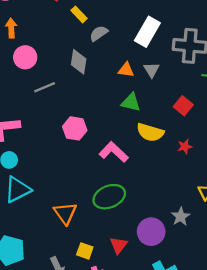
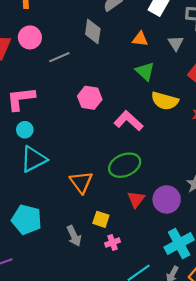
pink circle: (25, 57) -> (30, 37), moved
gray triangle: (151, 70) -> (176, 43), moved
green triangle: (131, 102) -> (145, 71), turned 30
red triangle: (119, 245) -> (136, 199), moved

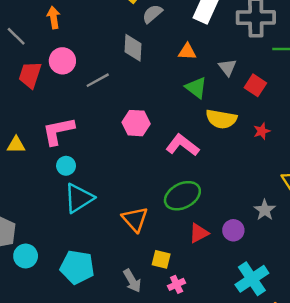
gray triangle: (176, 43) -> (227, 67), moved
red triangle: (136, 199) -> (199, 233), turned 30
purple circle: (167, 199) -> (233, 230), size x0.7

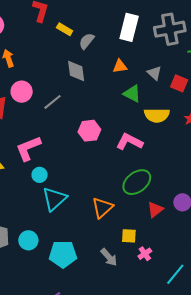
orange triangle: (135, 219) -> (102, 208), turned 40
cyan circle: (26, 256) -> (28, 240), moved

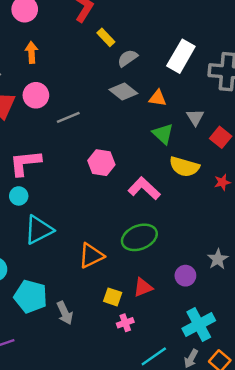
gray diamond: (76, 71) -> (123, 92), moved, turned -60
cyan circle: (40, 175) -> (19, 196), moved
red triangle: (155, 210) -> (143, 287), moved
gray arrow: (109, 257) -> (65, 313), moved

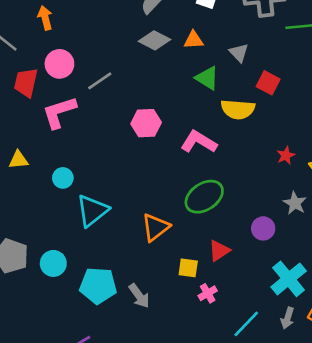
red square: (221, 137) -> (268, 83), moved
pink L-shape: (25, 163) -> (59, 112), moved
red star: (222, 182) -> (286, 155), moved

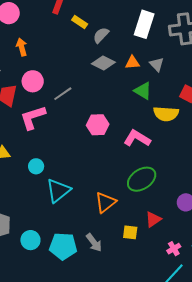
gray triangle: (239, 53) -> (157, 64), moved
cyan circle: (53, 263) -> (30, 240), moved
pink cross: (208, 293) -> (174, 249), moved
gray arrow: (139, 296) -> (94, 243), moved

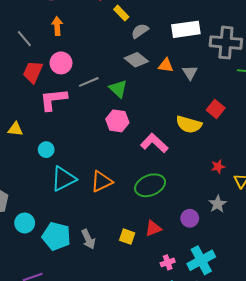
white rectangle: (144, 24) -> (186, 29), turned 52
green triangle: (143, 91) -> (118, 89), moved
orange triangle: (105, 202) -> (102, 181), moved

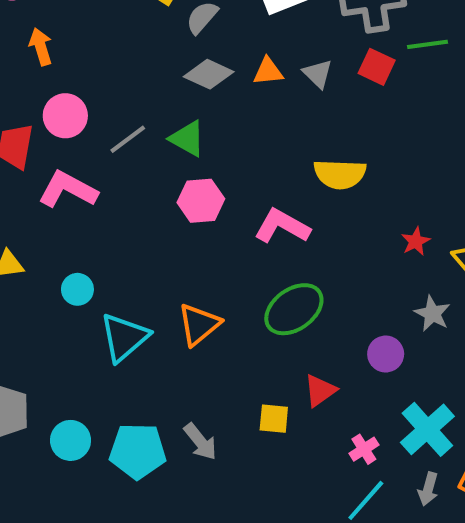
pink L-shape: (53, 99) -> (68, 190), turned 48
red square: (216, 109) -> (377, 67), moved

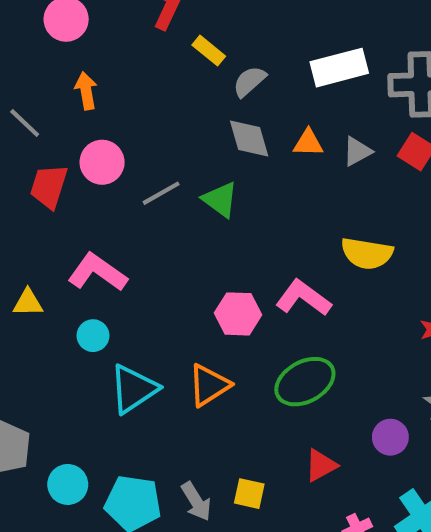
gray diamond: (209, 74) -> (249, 139), turned 42
gray triangle: (318, 74) -> (357, 151), turned 40
pink L-shape: (68, 190) -> (97, 272), moved
pink hexagon: (201, 201) -> (238, 314), moved
yellow square: (274, 419) -> (249, 494), moved

